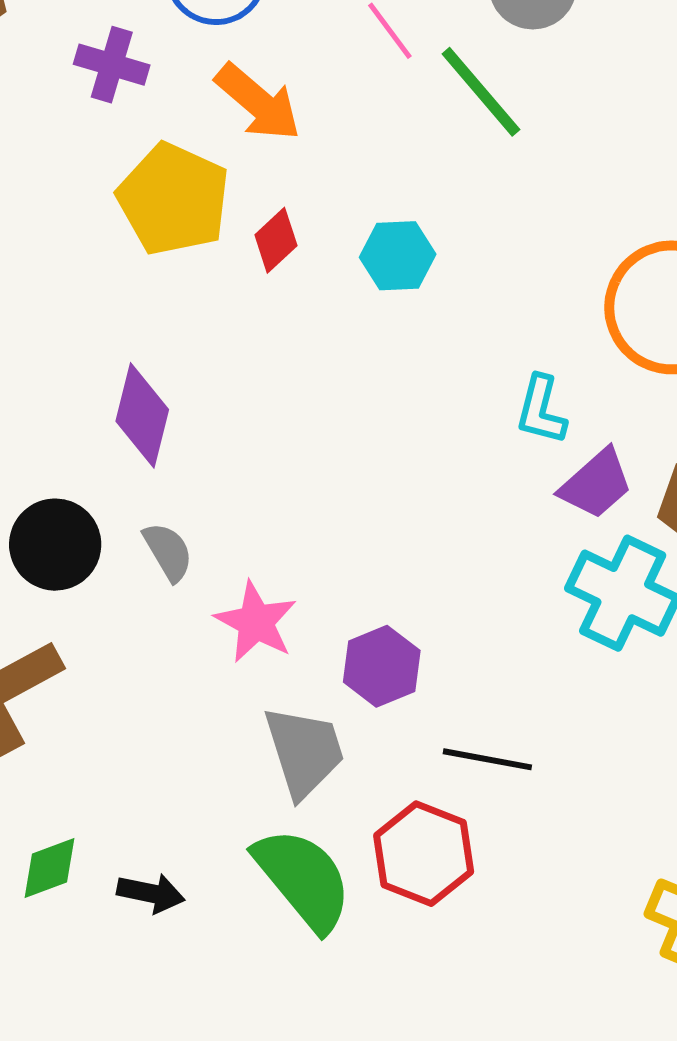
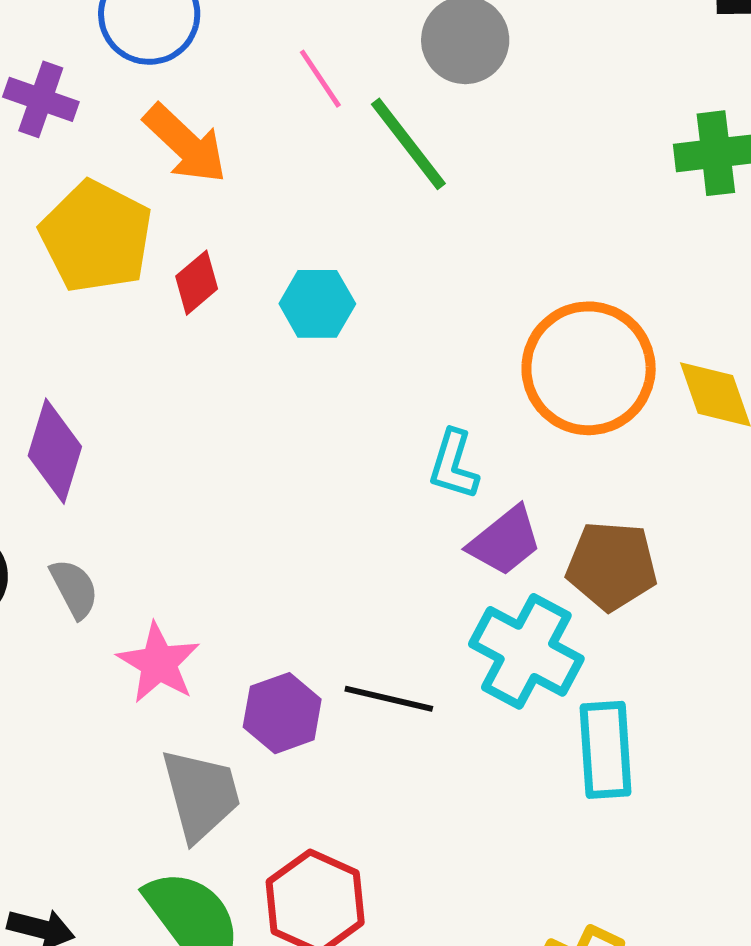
black line: (487, 759) -> (389, 699), moved

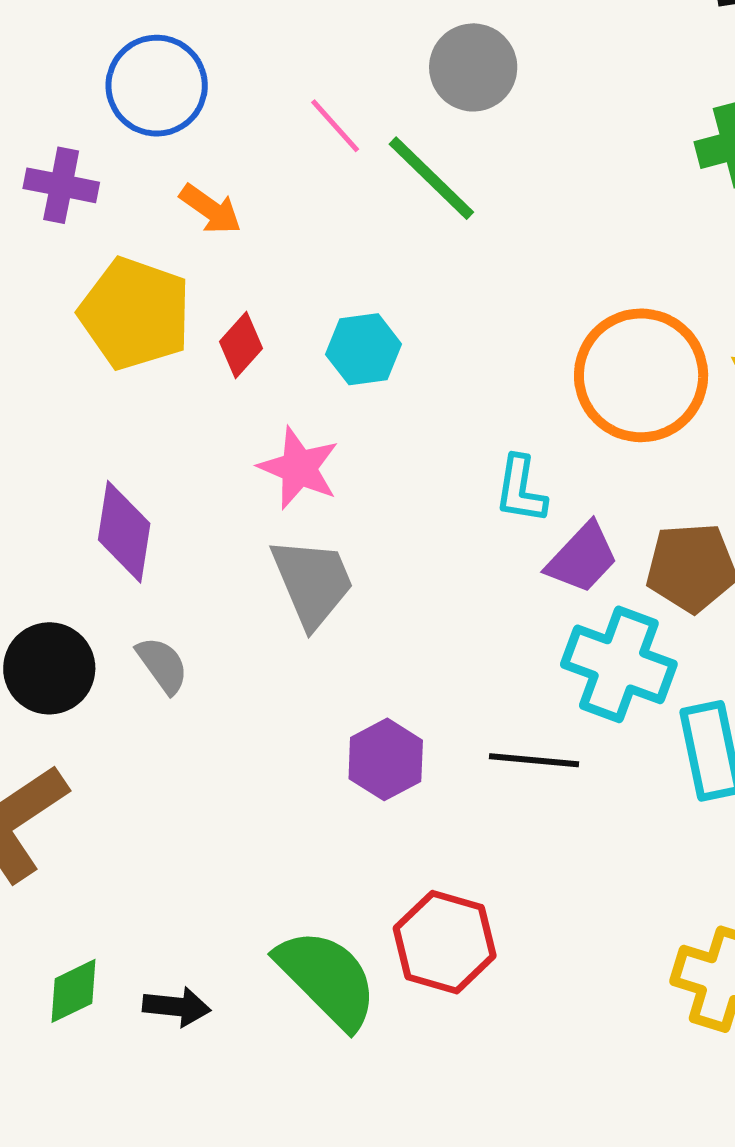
orange arrow: (185, 144) -> (210, 209), size x0.7
pink star: (159, 663) -> (299, 468), moved
black line: (389, 699) -> (534, 760), moved
gray trapezoid: (201, 795) -> (312, 582), moved

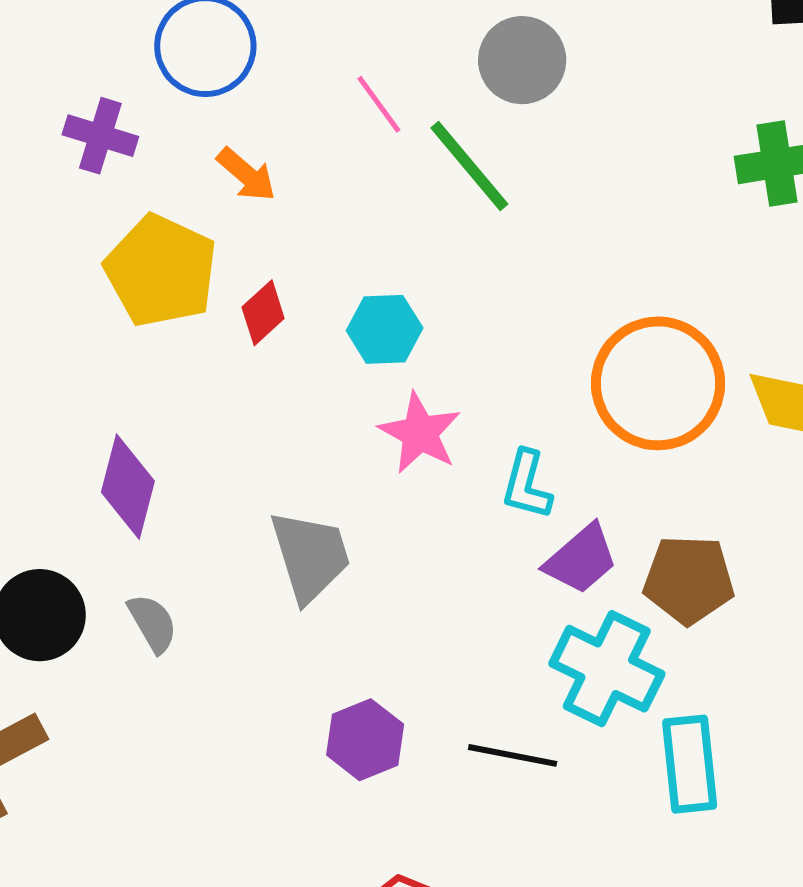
pink star: (299, 468) -> (420, 433), moved

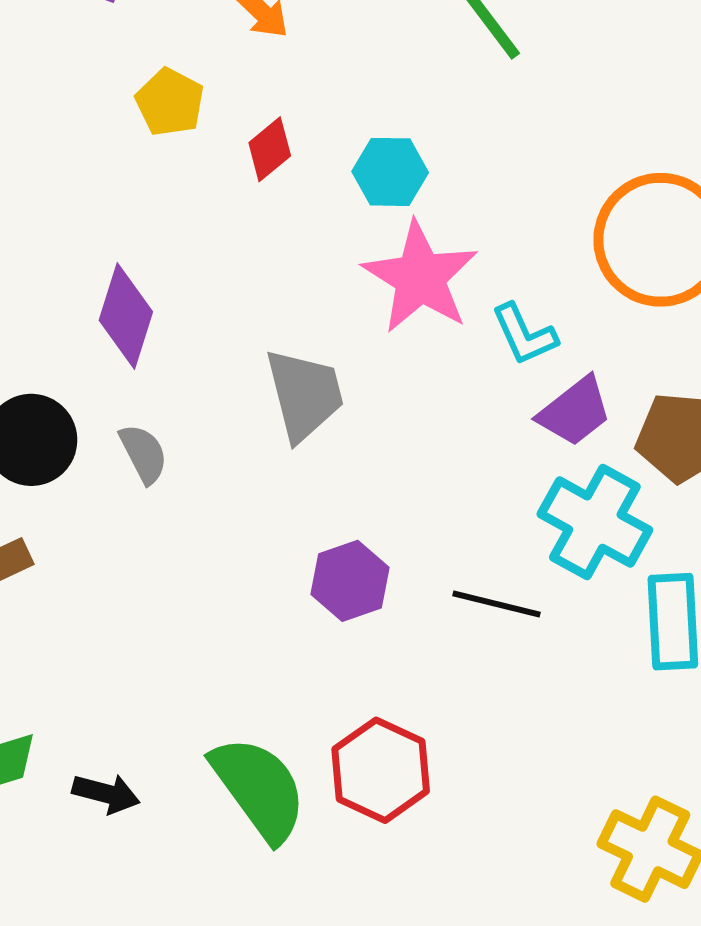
yellow pentagon: (161, 271) -> (170, 102), size x0.6
pink star: (420, 433) -> (420, 277), size x1.4
cyan L-shape: (527, 485) -> (524, 334), turned -42

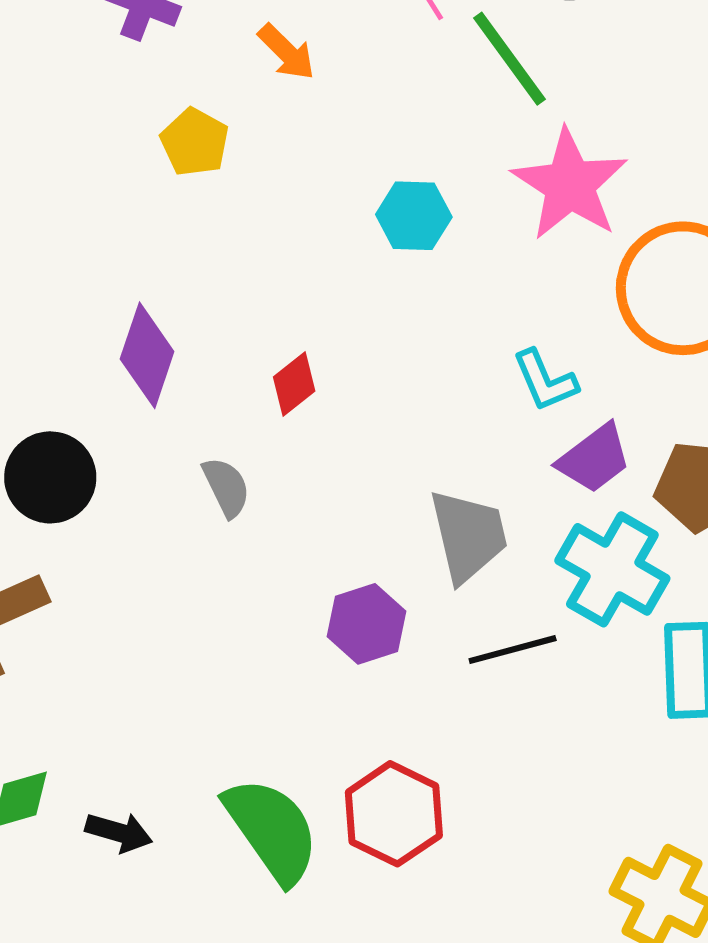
red diamond: (270, 149) -> (294, 384), moved
pink star: (420, 277) -> (570, 185), moved
gray trapezoid: (304, 395) -> (468, 536), moved
gray semicircle: (144, 454) -> (226, 487), moved
black line: (496, 604) -> (513, 650), turned -30

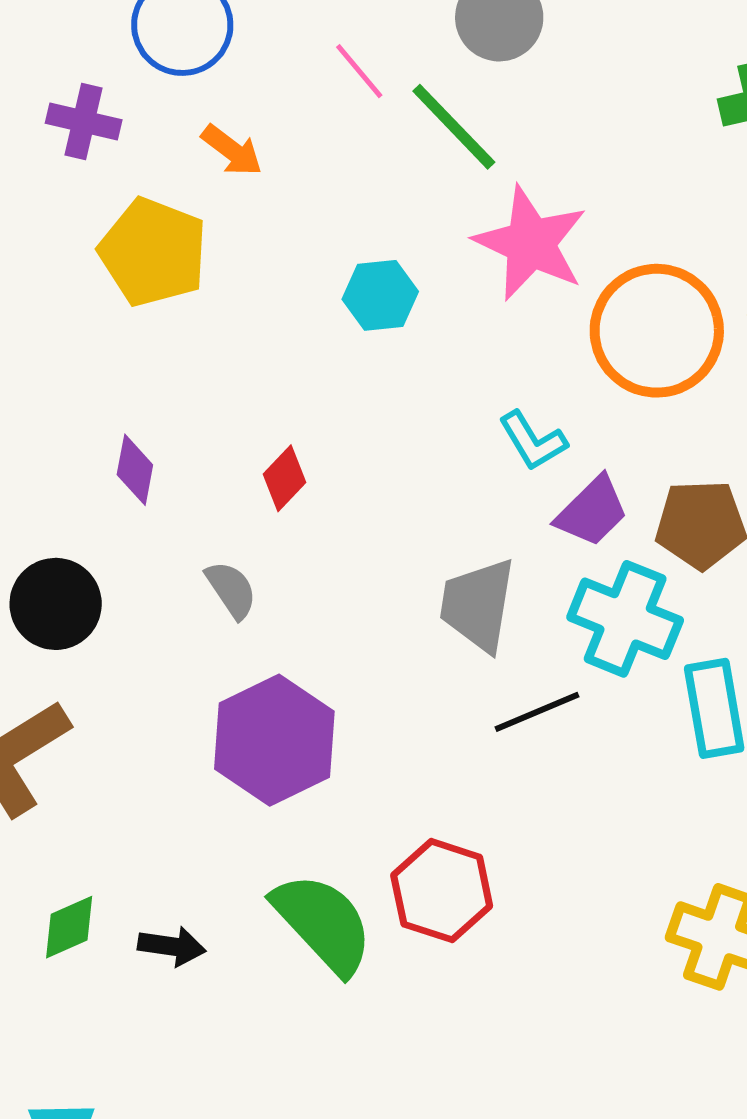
yellow pentagon: (195, 142) -> (153, 252), size x1.6
purple diamond: (147, 355) -> (135, 470), size x0.7
gray trapezoid: (468, 536) -> (478, 605), turned -150
purple hexagon: (367, 624) -> (274, 740), moved, size x1.6

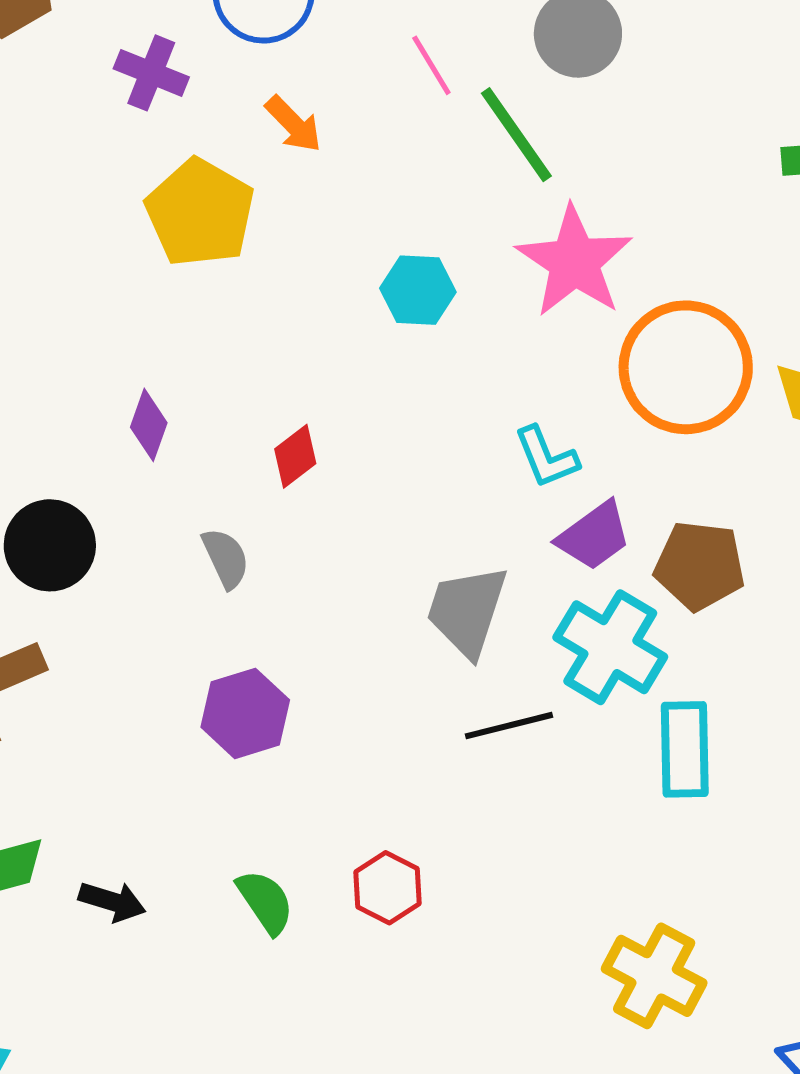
purple hexagon: (274, 740) -> (245, 713), size x0.7
red hexagon: (442, 891) -> (387, 888), size x0.7
green semicircle: (323, 923) -> (265, 902), size x0.6

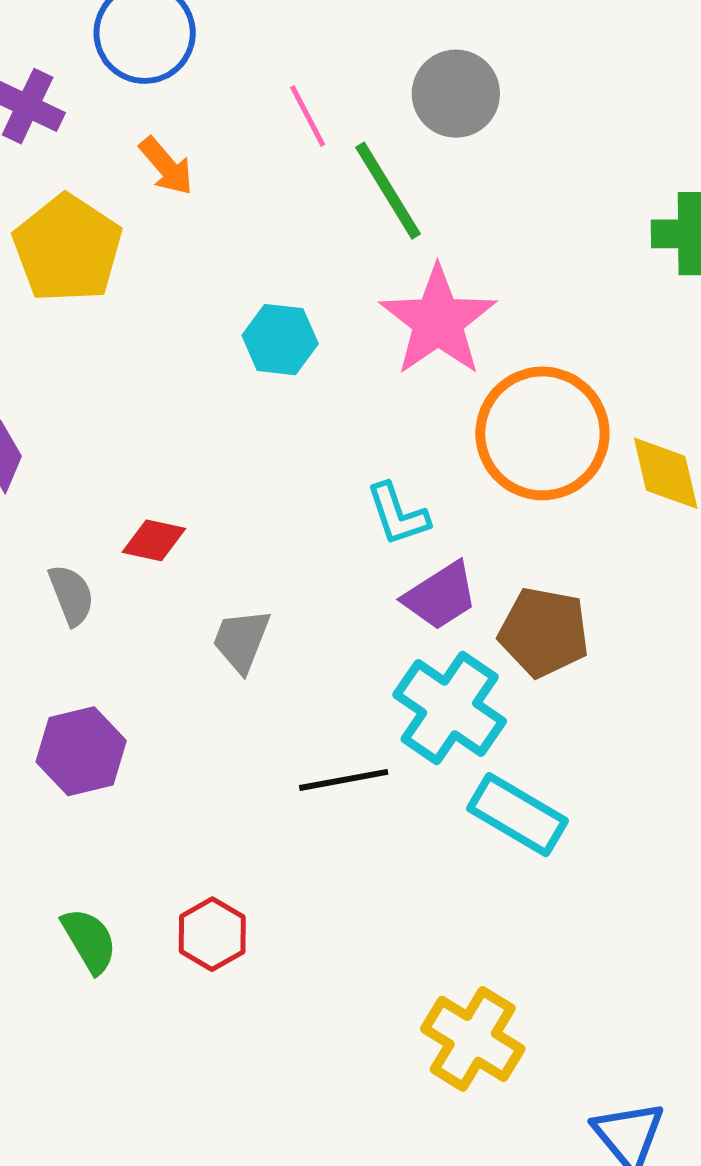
red diamond: (295, 456) -> (154, 540), moved, turned 46
gray trapezoid: (467, 611) -> (241, 640), moved, size x0.7
cyan rectangle: (685, 749) -> (517, 815), turned -62

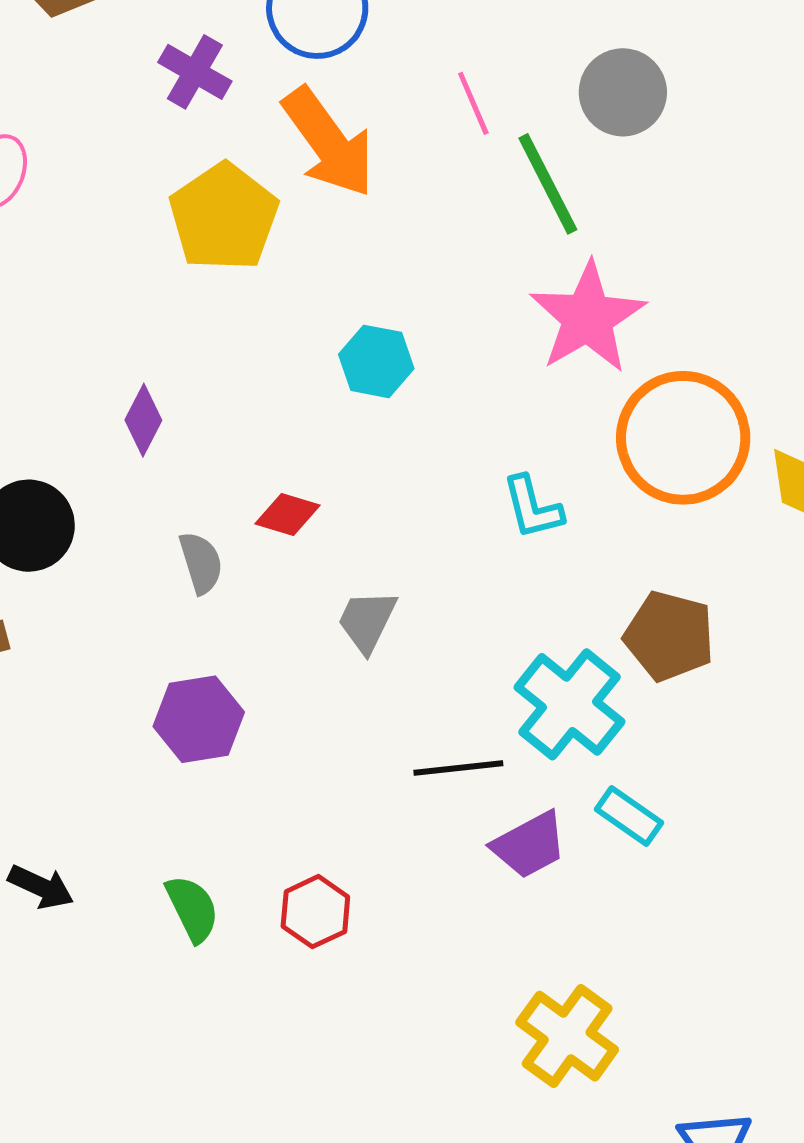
orange arrow: (166, 166) -> (329, 142), size x1.8
cyan hexagon: (280, 340) -> (376, 361), moved
purple trapezoid: (440, 596) -> (529, 845), moved
cyan rectangle: (517, 815) -> (629, 816), size x0.7

